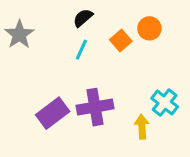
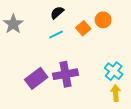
cyan line: (81, 50) -> (56, 35), turned 40
yellow arrow: (142, 127) -> (116, 93), moved

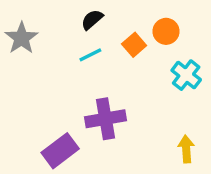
cyan cross: (114, 71) -> (186, 75), moved
purple rectangle: (36, 78) -> (60, 151), moved

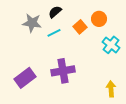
gray star: (21, 38) -> (32, 23), moved, turned -30
purple rectangle: (60, 151) -> (25, 78), moved

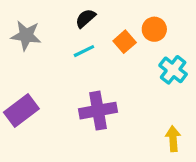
gray star: (32, 23) -> (26, 35), moved
purple rectangle: (25, 78) -> (21, 111), moved

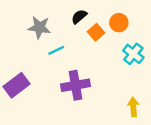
black semicircle: (85, 18) -> (79, 17), moved
gray star: (26, 35) -> (39, 27), moved
cyan line: (84, 51) -> (56, 50), moved

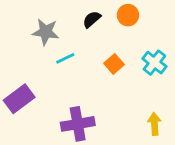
orange circle: (119, 23) -> (128, 15), moved
orange square: (96, 32) -> (114, 64), moved
purple cross: (76, 85) -> (78, 124), moved

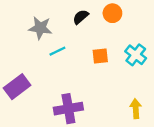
orange square: (114, 64) -> (100, 56), turned 35

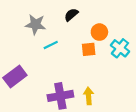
orange circle: (112, 13) -> (99, 32), moved
yellow arrow: (136, 109) -> (89, 96), moved

